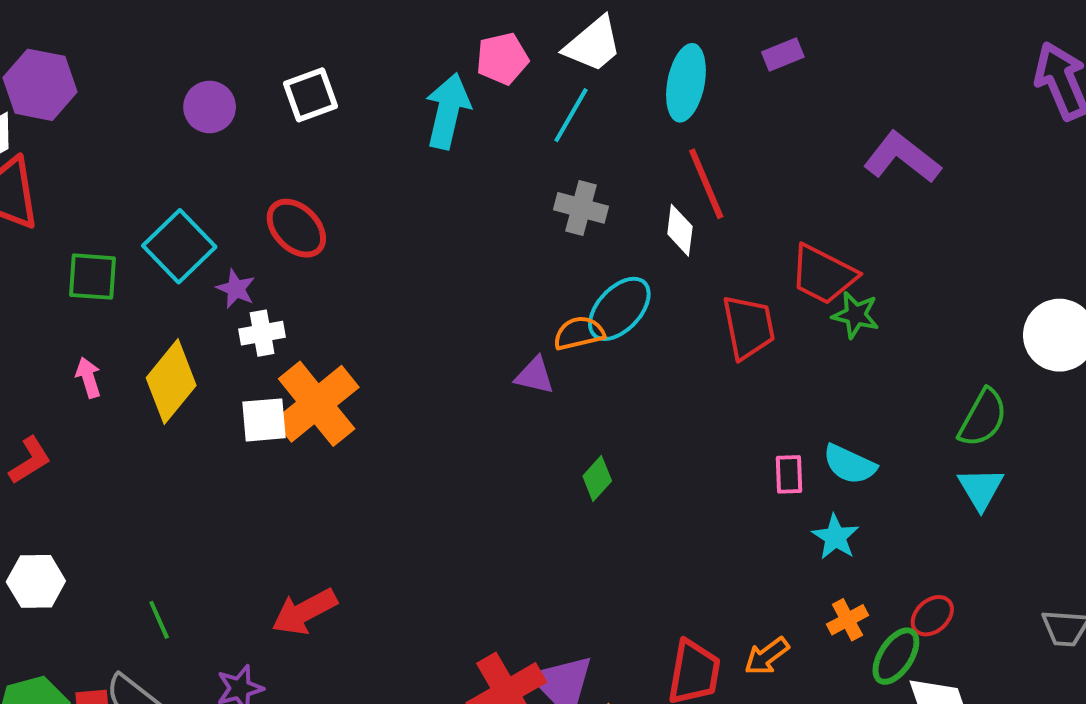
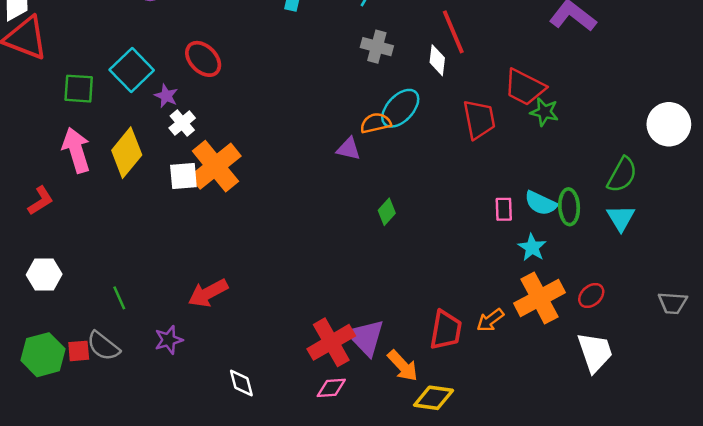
white cross: (262, 333) -> (182, 123), turned -30
pink arrow: (88, 378) -> (76, 150), size x1.8
orange cross: (847, 620) -> (539, 298), size x2.0
green ellipse: (896, 656) -> (569, 207), moved, turned -36

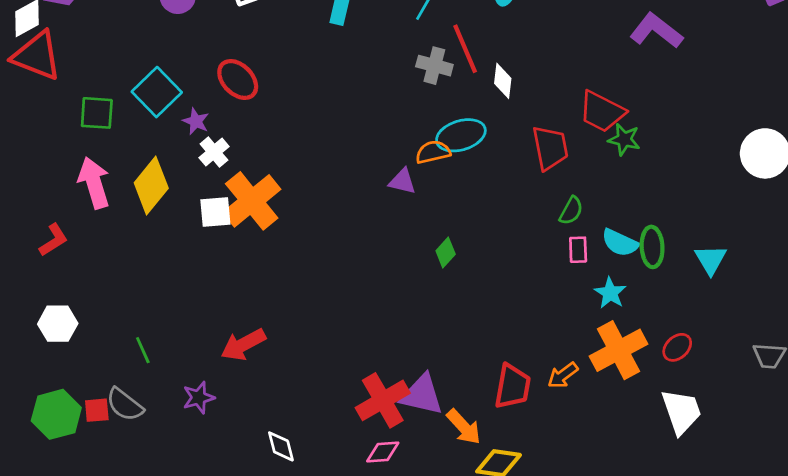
red line: (453, 32) -> (465, 49), moved
cyan ellipse: (400, 108) -> (461, 135), turned 30
green semicircle: (622, 175) -> (571, 211), moved, size x0.7
purple triangle: (366, 337) -> (422, 395), turned -33

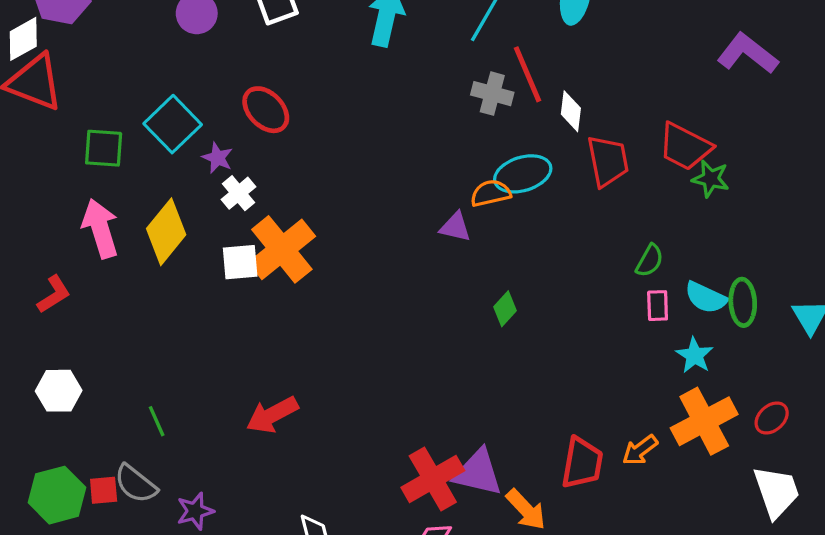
red trapezoid: (550, 148) -> (608, 161), moved
purple star: (199, 398) -> (195, 511), moved

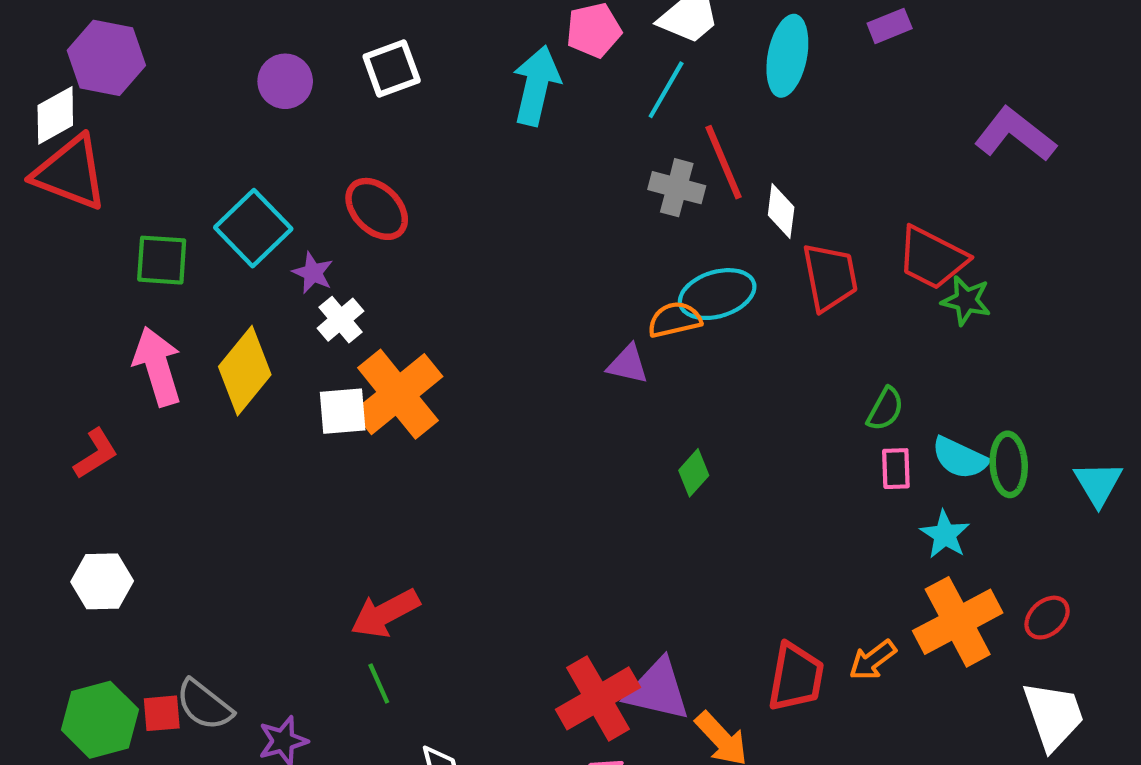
green line: (157, 421) -> (379, 684), moved

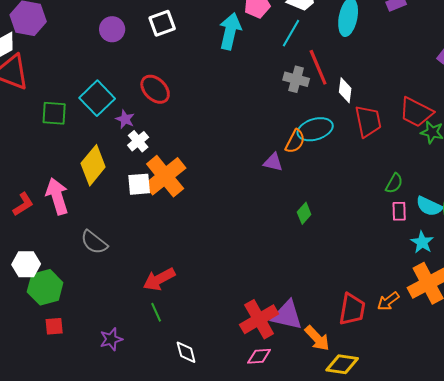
orange semicircle: (675, 320) -> (295, 141), turned 130
pink arrow: (157, 366) -> (57, 196), moved
gray semicircle: (204, 705) -> (94, 242), moved
green hexagon: (100, 720) -> (45, 287), moved

